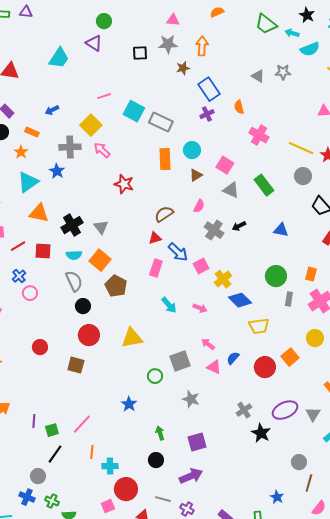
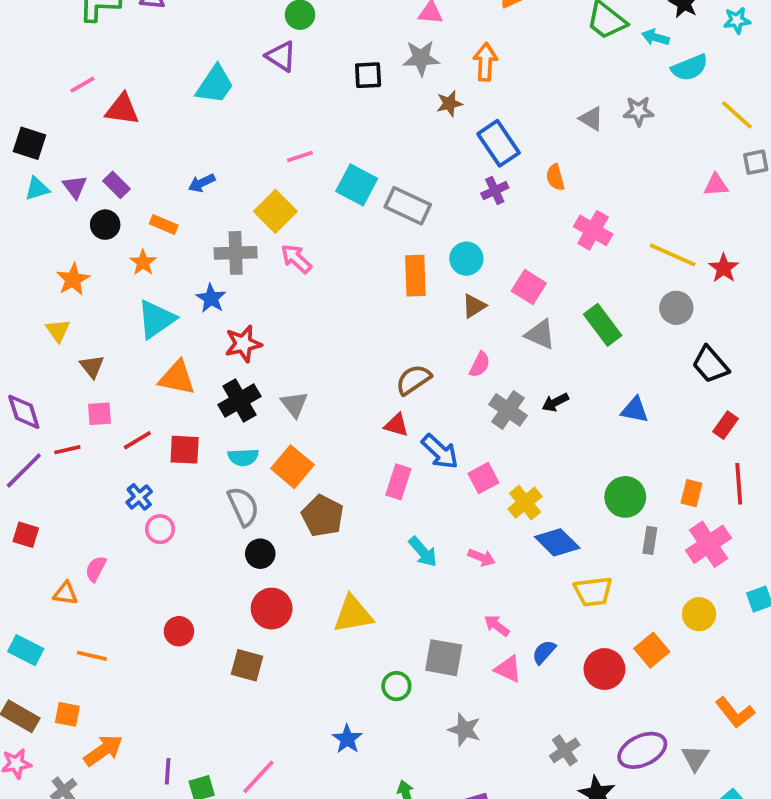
red star: (124, 184) -> (243, 344), moved, turned -30
red triangle: (155, 238) -> (396, 425), turned 32
gray square: (180, 361) -> (444, 658), turned 30

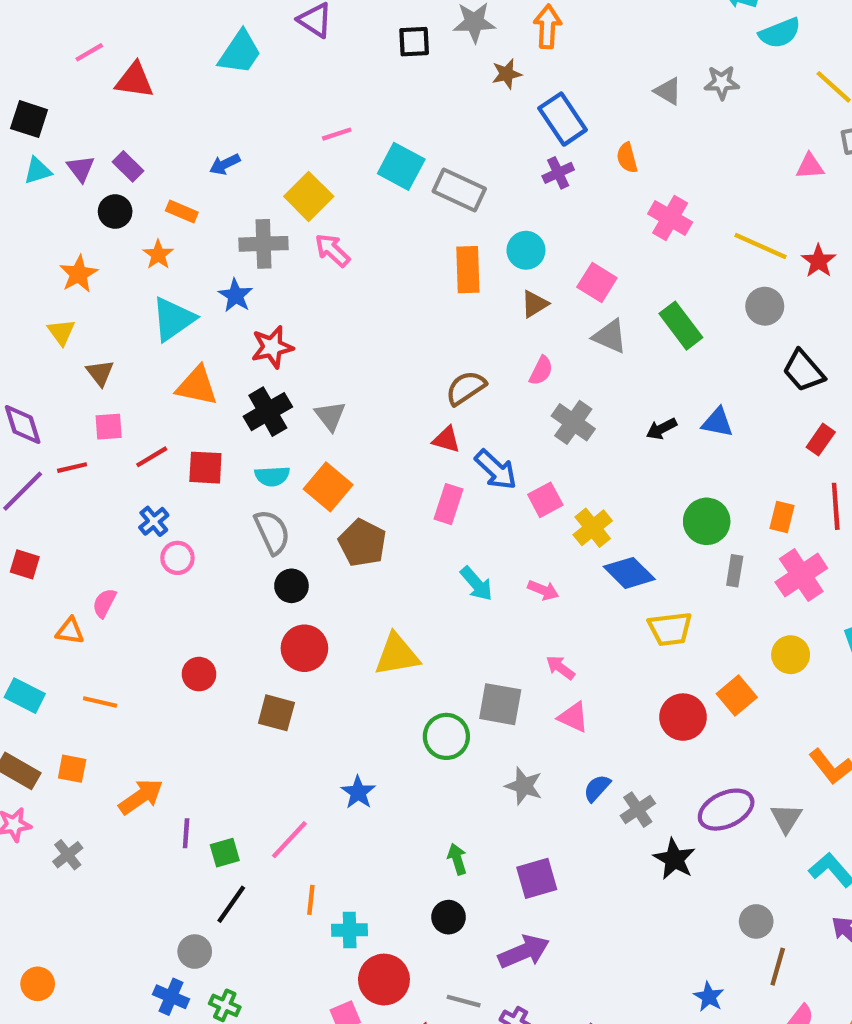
black arrow: (555, 402) -> (661, 429), moved
blue semicircle: (544, 652) -> (597, 788), moved
green circle: (396, 686) -> (446, 736), size x1.4
blue star: (347, 739) -> (358, 792), moved
orange arrow: (103, 750) -> (141, 797), moved

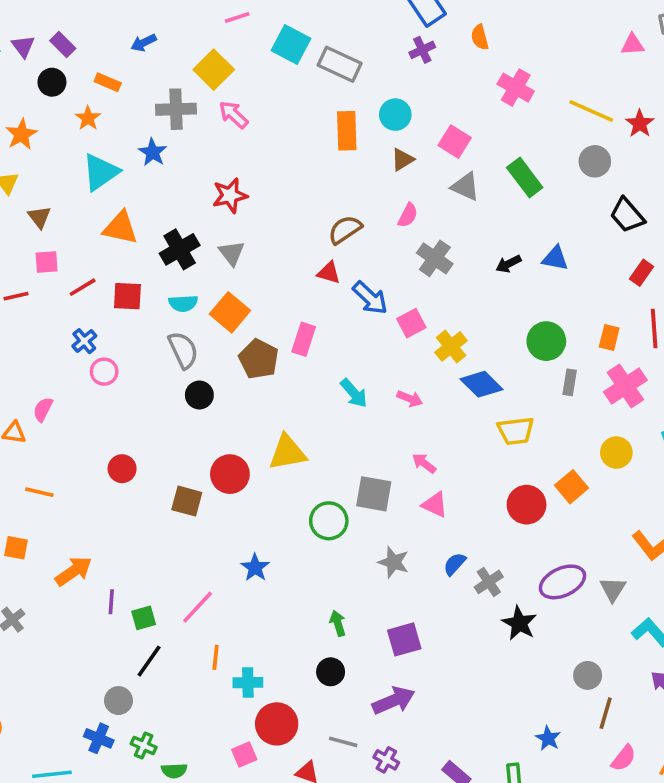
red star: (272, 347) -> (230, 195), moved
pink rectangle: (449, 504) -> (304, 339), moved
red circle: (304, 648) -> (230, 474), moved

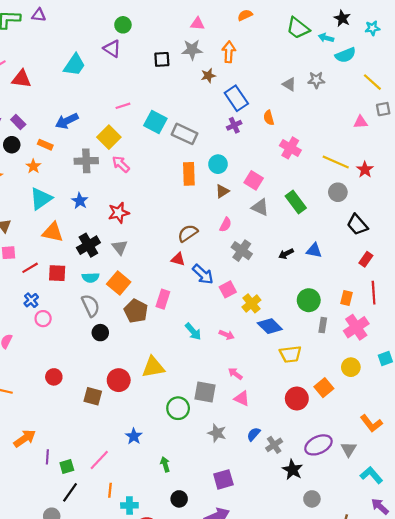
blue arrow: (144, 43) -> (67, 121), size x1.5
blue star: (153, 152) -> (80, 201), moved
green arrow: (338, 623) -> (165, 464), moved
gray circle: (588, 675) -> (312, 499), moved

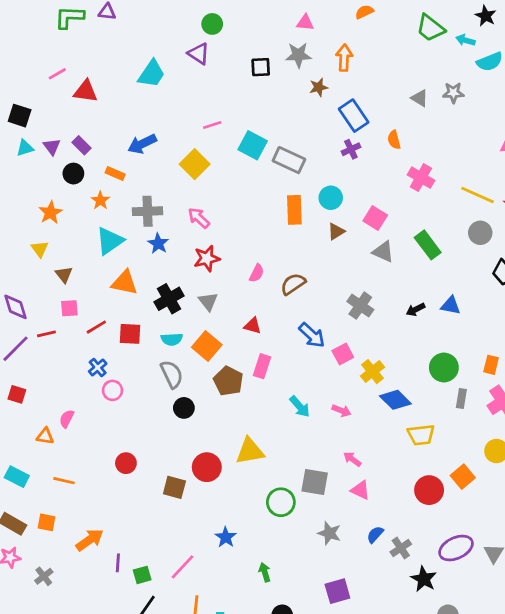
gray cross: (86, 161) -> (148, 211), moved
pink arrow: (121, 164) -> (199, 218), moved
pink semicircle: (226, 225) -> (257, 273), moved
red triangle: (178, 259) -> (253, 326), moved

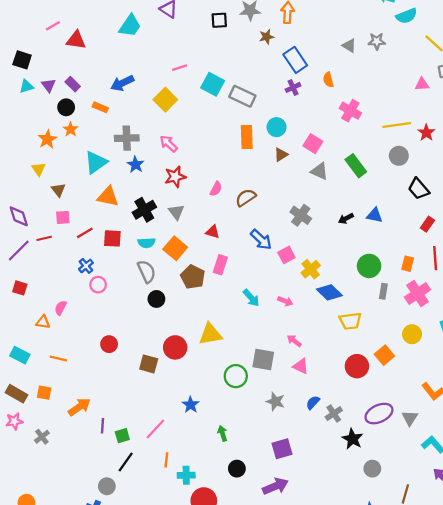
yellow line: (478, 195) -> (397, 125), turned -32
orange star: (100, 200) -> (71, 129), moved

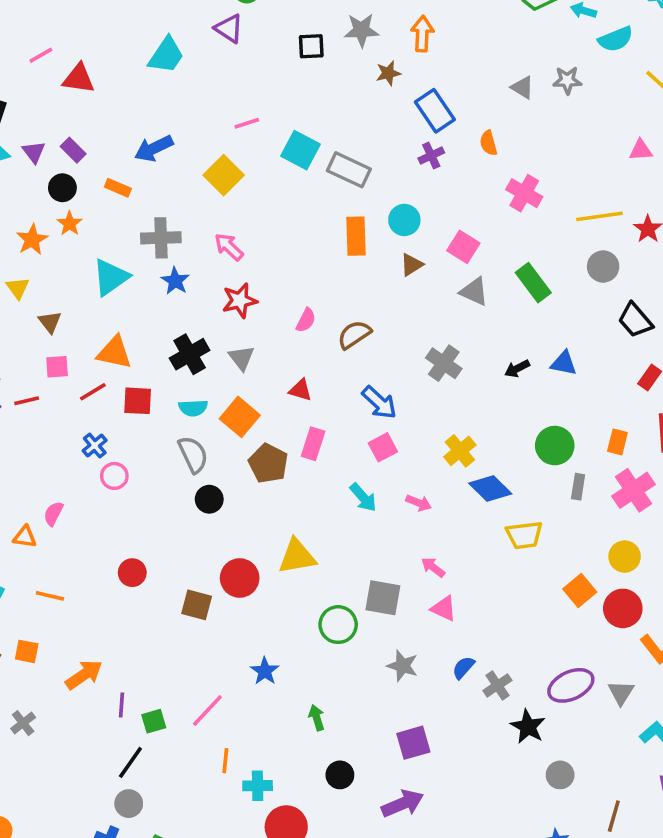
orange triangle: (108, 197) -> (114, 352), moved
pink square: (286, 255) -> (383, 447), moved
red circle: (357, 366) -> (623, 608), moved
black line: (126, 462) -> (130, 762), moved

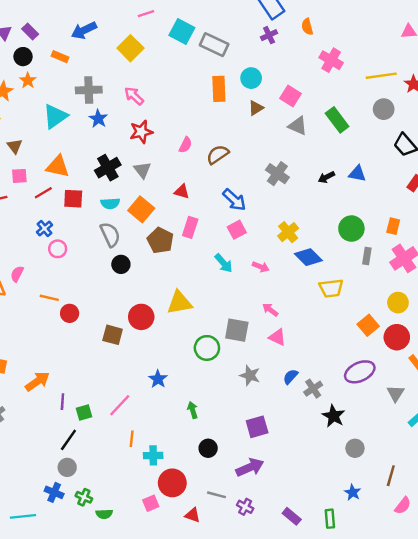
orange line: (50, 596) -> (49, 298), moved
purple ellipse: (571, 685) -> (360, 372), moved

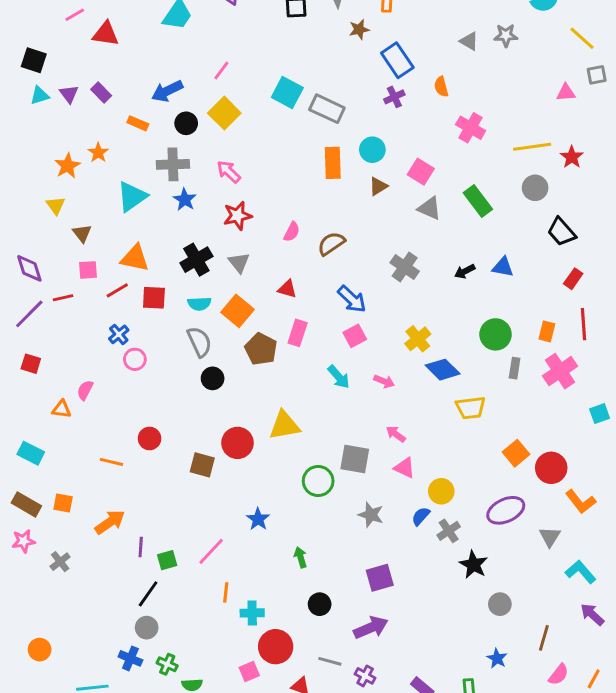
pink line: (146, 14) -> (221, 71), moved, turned -35
black circle: (23, 57) -> (186, 123), moved
orange line: (49, 298) -> (111, 462), moved
yellow circle: (398, 303) -> (441, 491), moved

